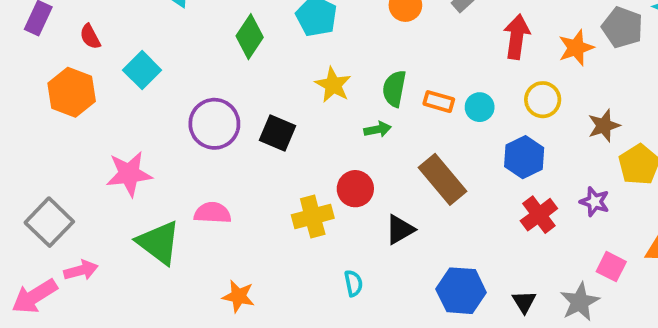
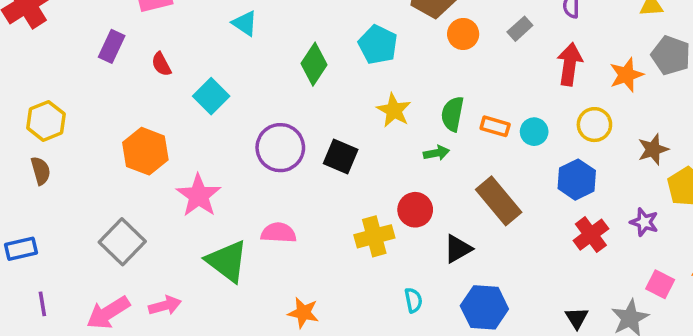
orange hexagon: (72, 92) -> (145, 151), moved
pink star: (129, 174) -> (199, 196), turned -30
pink arrow: (81, 270) -> (165, 306), moved
blue hexagon: (461, 291) -> (484, 307), moved

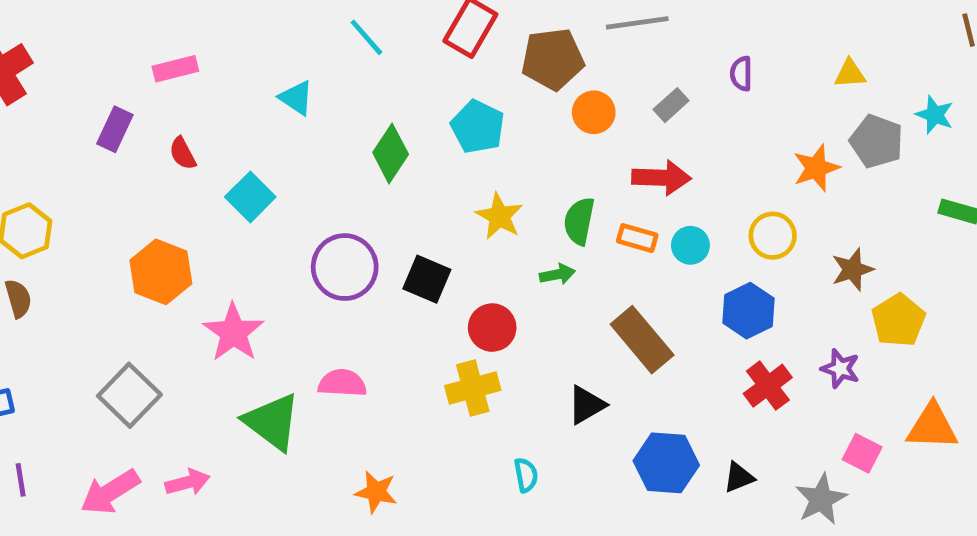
red arrow: (570, 64) -> (661, 178), moved, turned 84
red circle: (415, 210) -> (492, 328), moved
blue hexagon: (484, 307) -> (666, 463), moved
black triangle: (577, 318) -> (739, 477), moved, turned 40

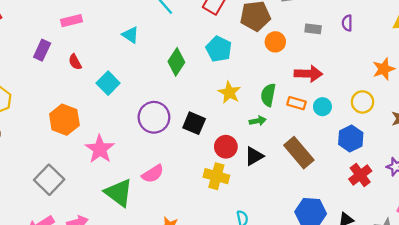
gray rectangle: (671, 105) -> (313, 29), moved, turned 49
pink semicircle: (342, 383) -> (153, 174), turned 145
yellow cross: (473, 388) -> (216, 176), turned 30
black triangle: (586, 405) -> (254, 156), moved

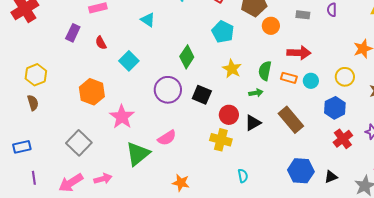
green diamond: (176, 62) -> (187, 57), moved
green triangle: (119, 193) -> (138, 154), turned 44

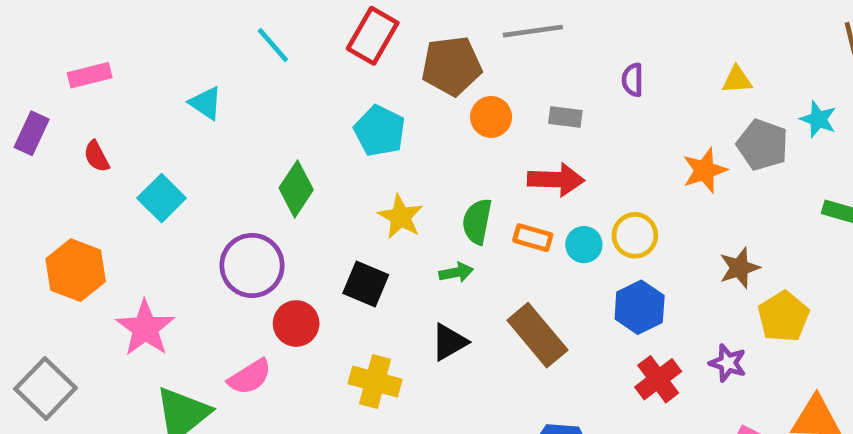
gray rectangle: (303, 15) -> (565, 117), moved
yellow circle: (345, 77) -> (635, 235), moved
black square: (202, 95) -> (366, 284), moved
red circle: (229, 115) -> (296, 323), moved

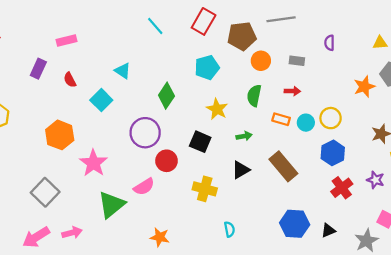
cyan triangle: (206, 103) -> (123, 71), moved
cyan pentagon: (380, 131) -> (207, 68), turned 30
red arrow: (556, 180) -> (292, 91), size x0.6
green semicircle: (477, 221) -> (254, 96), moved

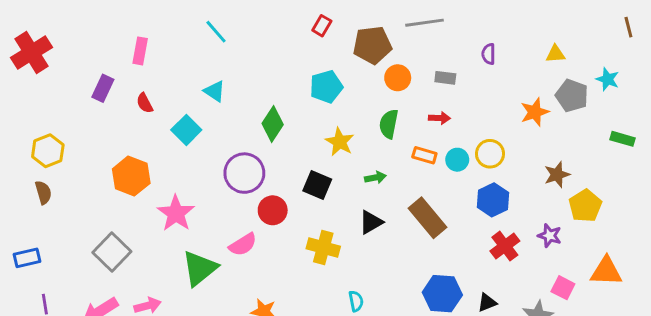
red rectangle: (204, 21) -> (322, 26), size x0.6
cyan line: (155, 26) -> (216, 32), moved
pink rectangle: (66, 41) -> (140, 51), turned -66

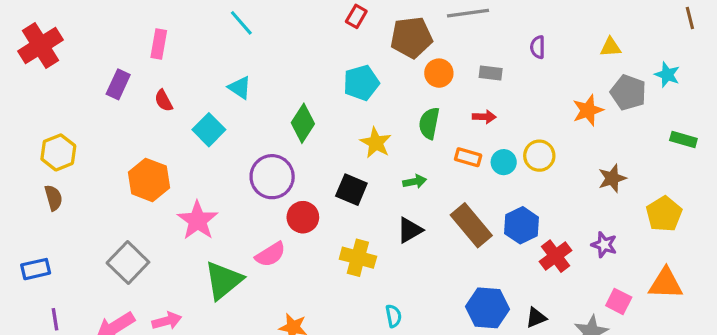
blue hexagon: (493, 200) -> (521, 225), moved
yellow pentagon: (585, 206) -> (664, 214), moved

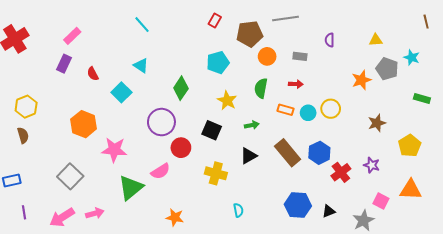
pink rectangle: (159, 44) -> (72, 36), moved, turned 36
pink star: (198, 220) -> (114, 150), turned -30

